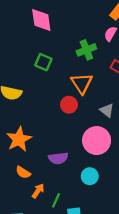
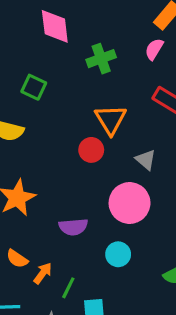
green cross: (86, 50) -> (101, 59), moved
green square: (43, 62) -> (34, 87), moved
orange semicircle: (23, 172) -> (17, 259), moved

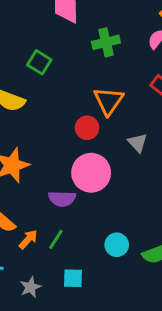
pink circle: (130, 203) -> (91, 173), moved
cyan circle: (118, 254) -> (117, 245), moved
green line: (68, 288) -> (56, 239), moved

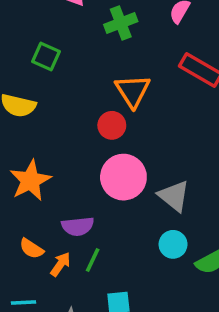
gray triangle: (138, 143) -> (174, 196), moved, size x1.4
purple semicircle: (62, 199) -> (78, 226), moved
cyan circle: (117, 245) -> (173, 244), moved

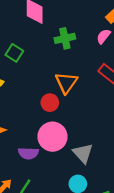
purple semicircle: (78, 226) -> (28, 153), moved

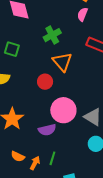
green cross: (65, 38) -> (52, 35), moved
red circle: (50, 103) -> (45, 82), moved

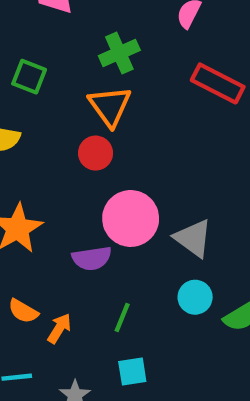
orange triangle: (62, 62) -> (110, 106), moved
green line: (52, 158) -> (122, 317), moved

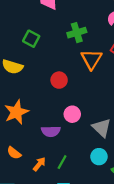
orange triangle: (110, 106) -> (91, 59), moved
pink circle: (131, 218) -> (72, 114), size x0.6
orange arrow: (59, 328) -> (39, 164), moved

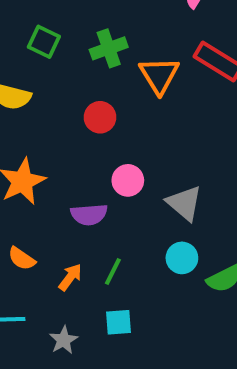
green cross: (77, 33) -> (109, 48), moved

